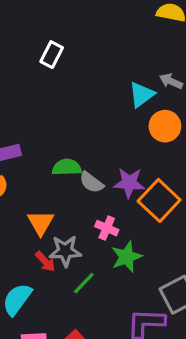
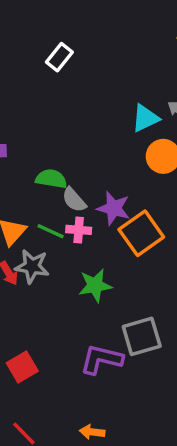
pink cross: (107, 228) -> (79, 230), moved, turned -30
green line: (84, 283) -> (51, 231), moved, turned 60

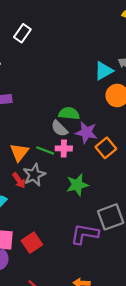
white rectangle: (59, 57) -> (22, 33), moved
green semicircle: (51, 179) -> (69, 113), moved
orange square: (141, 233) -> (106, 148), size x0.7
gray star: (32, 266) -> (34, 175), turned -30

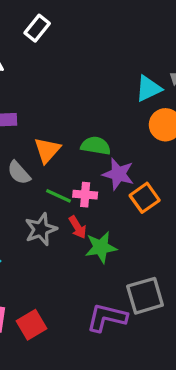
gray semicircle: (59, 128) -> (19, 173), moved
orange triangle: (19, 152) -> (47, 150), moved
red arrow: (19, 180) -> (78, 227), moved

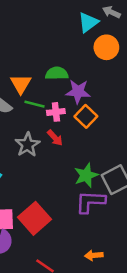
green line: (58, 196) -> (35, 104), moved
orange square: (145, 198) -> (86, 116), moved
green star: (101, 247) -> (86, 175), moved
red square: (32, 325) -> (34, 218), size x1.4

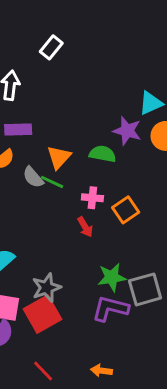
purple star: (78, 92) -> (127, 131), moved
green line: (35, 104) -> (52, 182), moved
gray star: (28, 145) -> (47, 288), moved

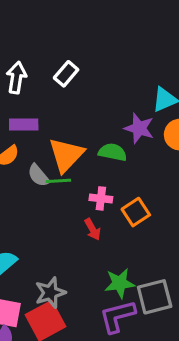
white rectangle: (51, 47) -> (66, 74), moved
orange triangle: (59, 157) -> (66, 155), size x1.4
green line: (52, 182) -> (58, 181), turned -30
purple L-shape: (110, 309) -> (117, 316), turned -30

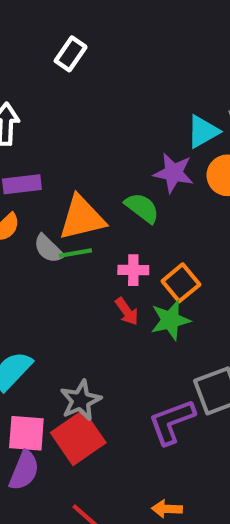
white rectangle: (66, 74) -> (71, 54), moved
green semicircle: (113, 152) -> (142, 208), turned 32
orange triangle: (66, 155) -> (82, 218), turned 39
green star: (120, 283) -> (170, 320), moved

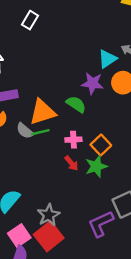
pink square: (26, 433) -> (19, 236), turned -35

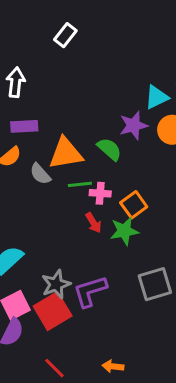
purple star: (92, 83) -> (134, 125), turned -30
green line: (40, 132) -> (80, 184), moved
purple L-shape: (101, 224) -> (90, 291), moved

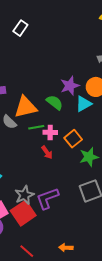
cyan triangle: (157, 97) -> (84, 104), moved
green star: (124, 231) -> (89, 157), moved

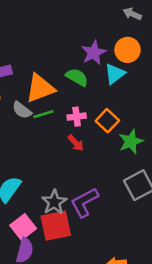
green line: (36, 127) -> (43, 114), moved
red square: (23, 213) -> (56, 226), turned 30

